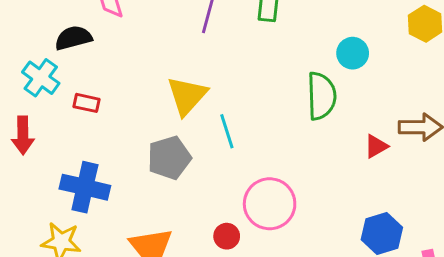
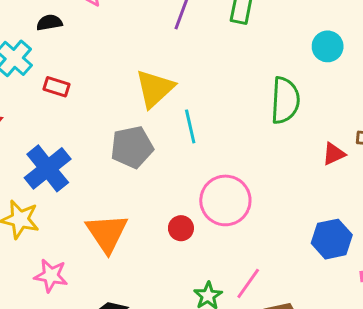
black semicircle: (73, 38) -> (49, 23), size x0.7
cyan circle: (353, 53) -> (328, 46), moved
blue cross: (85, 187) -> (48, 168), turned 33

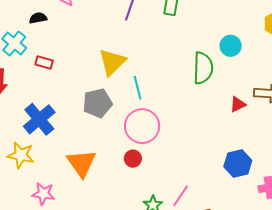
cyan circle: (328, 46) -> (231, 46), moved
pink circle: (225, 200) -> (142, 126), moved

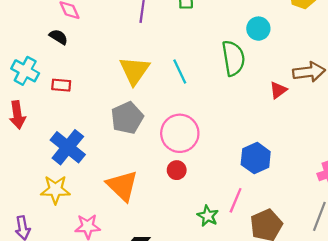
black semicircle: (38, 18) -> (58, 37), moved, turned 54
cyan line: (138, 88) -> (180, 71), moved
blue hexagon: (238, 164) -> (256, 158), moved

